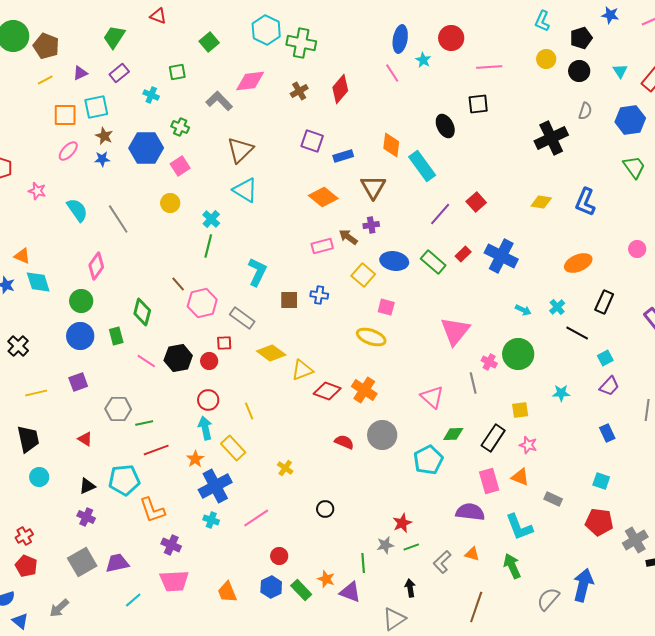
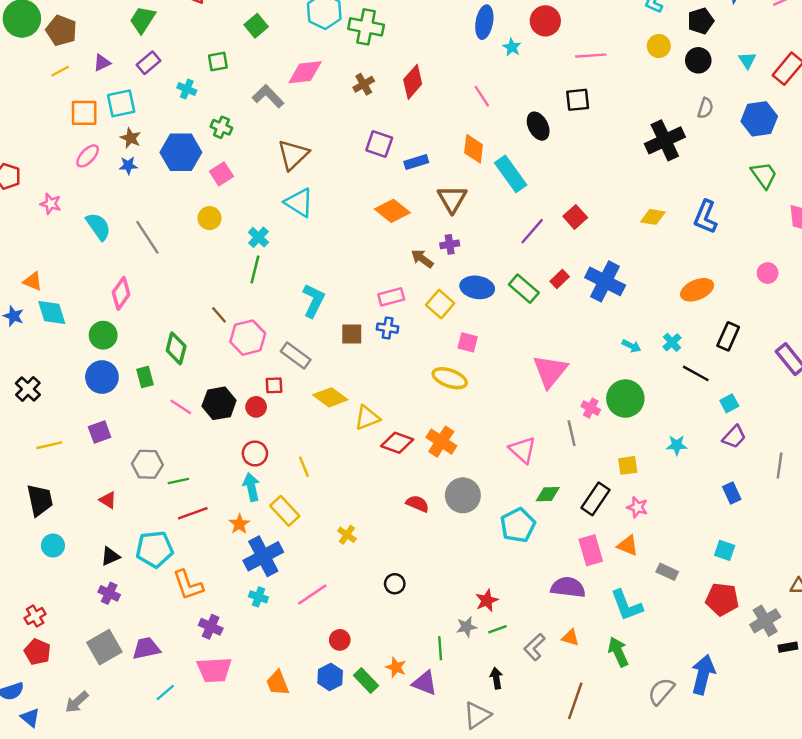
pink line: (392, 73) -> (482, 96), moved
pink rectangle: (322, 246) -> (391, 297), moved

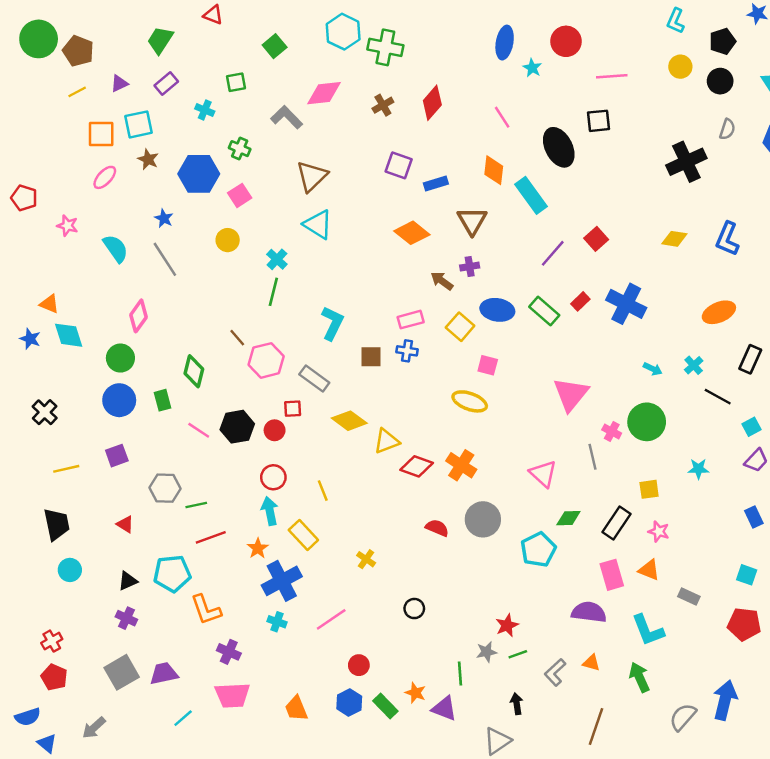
black ellipse: (538, 126) -> (559, 147), size x1.4
blue star: (128, 166) -> (164, 218), moved, turned 30

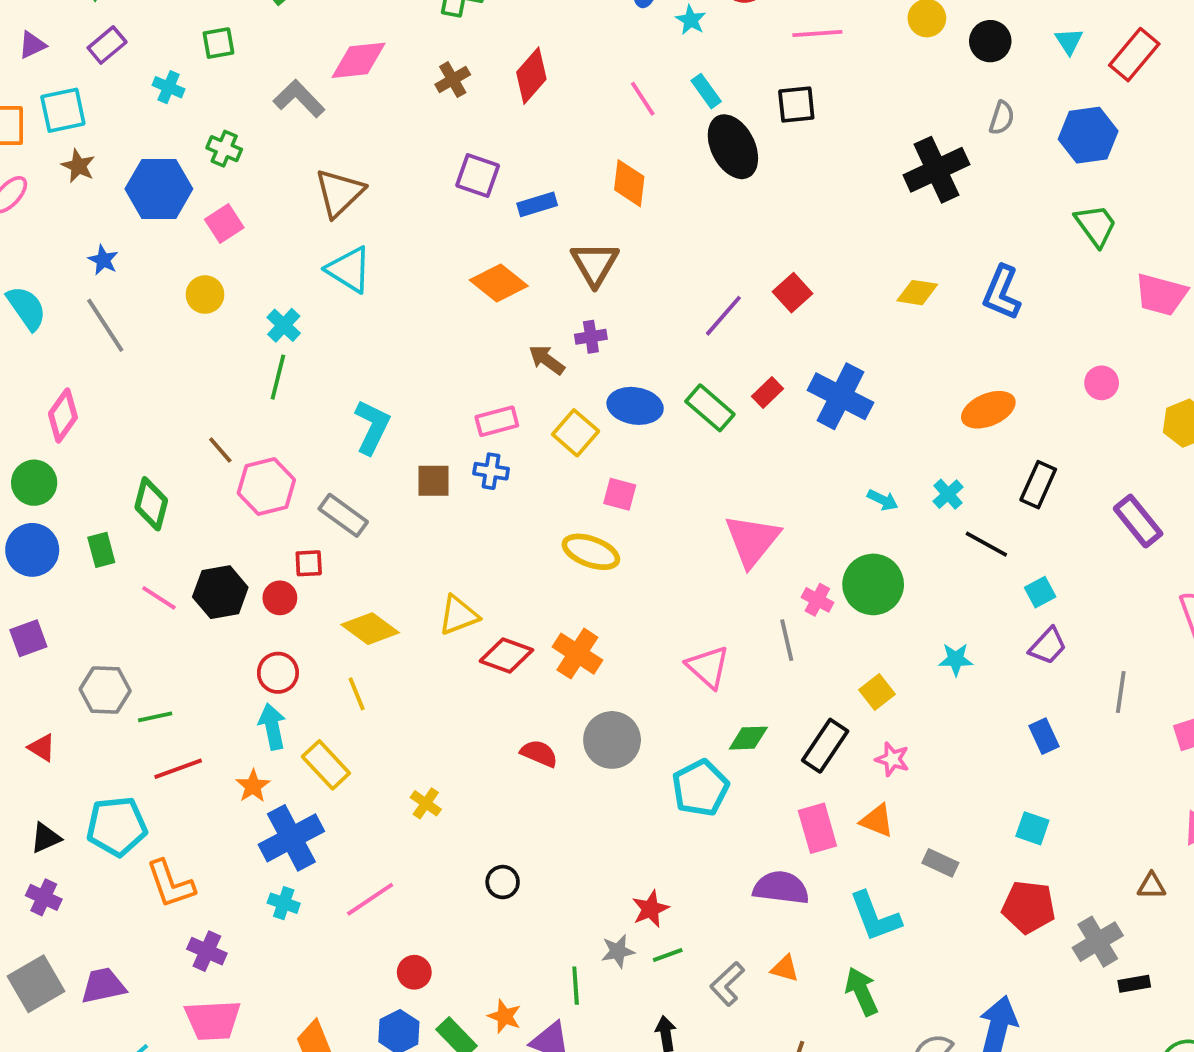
cyan rectangle: (531, 195) -> (706, 91), moved, size x0.6
yellow diamond: (349, 421) -> (370, 629), moved
yellow square: (649, 489) -> (877, 692), turned -30

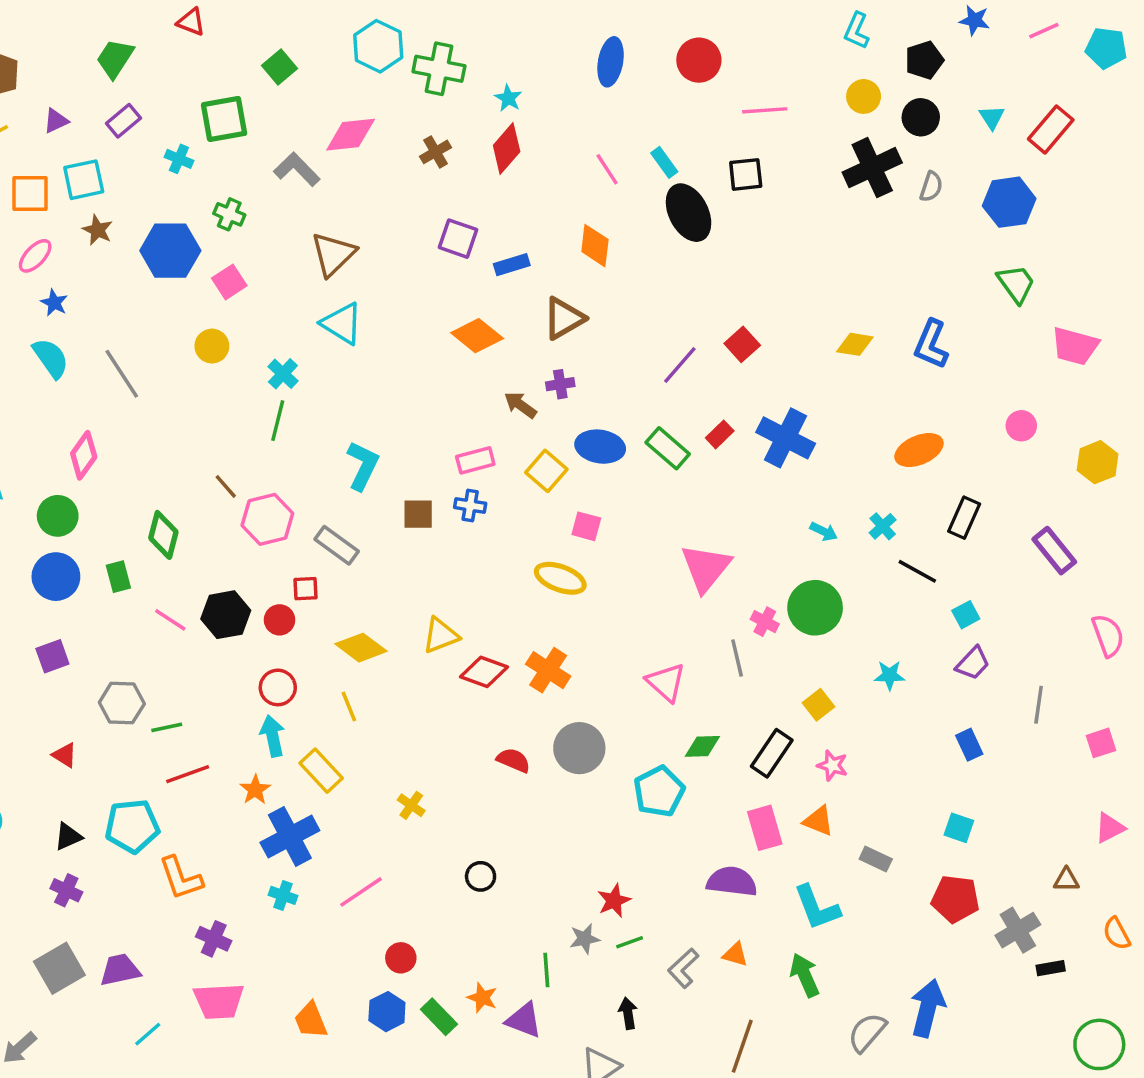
cyan star: (691, 20) -> (508, 98), moved
green square: (218, 43) -> (224, 119), size x1.6
black cross: (936, 170) -> (872, 168), moved
blue star: (103, 260) -> (54, 303), moved
brown triangle: (595, 264) -> (564, 318), turned 30

